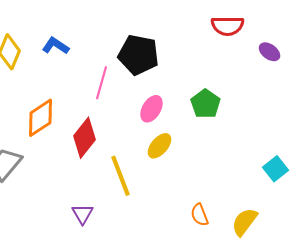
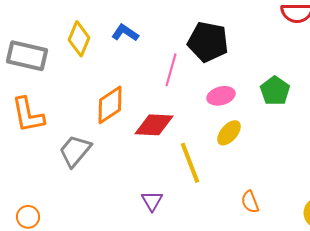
pink ellipse: (152, 109) -> (221, 96), turned 44
red diamond: (84, 138) -> (154, 125), turned 54
orange semicircle: (200, 215) -> (250, 202), moved

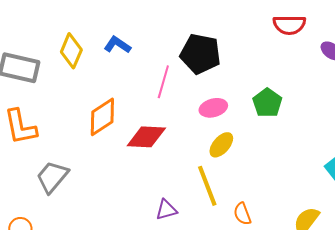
gray trapezoid: (75, 151) -> (52, 177), moved
yellow line: (190, 163) -> (207, 186), moved
purple triangle: (152, 201) -> (166, 210), moved, turned 45

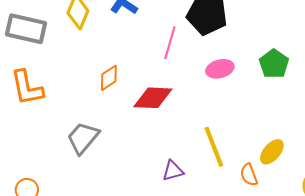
orange diamond: (102, 117) -> (109, 78), size x0.7
yellow ellipse: (221, 145) -> (272, 152), moved
gray trapezoid: (52, 177) -> (83, 138), moved

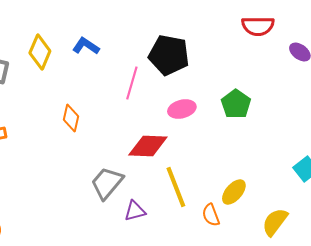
orange diamond: (109, 78) -> (71, 118), turned -44
red diamond: (153, 98) -> (148, 146), moved
gray trapezoid: (83, 138) -> (107, 183), moved

